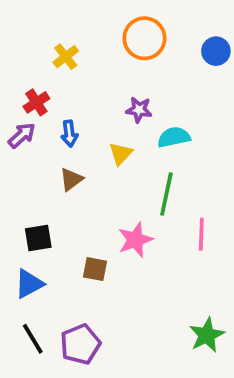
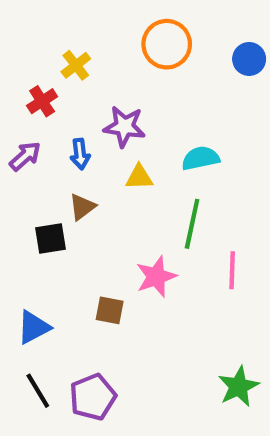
red cross: (36, 102) -> (42, 101), moved
purple star: (139, 110) -> (124, 127), moved, size x1.4
yellow triangle: (121, 154) -> (139, 177), turned 45
black square: (38, 238) -> (50, 239), moved

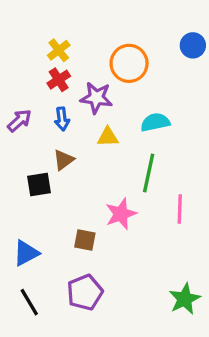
orange circle: (167, 44) -> (129, 63), moved
red cross: (42, 101) -> (59, 80), moved
purple pentagon: (93, 397) -> (85, 292), moved

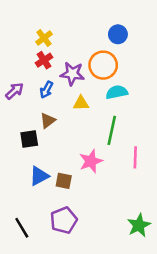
blue circle: (193, 45) -> (118, 34), moved
orange circle: (129, 63) -> (103, 65), moved
blue arrow: (62, 119) -> (46, 90), turned 35
blue triangle: (26, 253) -> (39, 176), moved

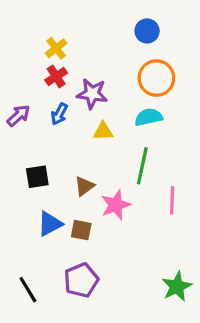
blue circle: (118, 34) -> (147, 31), moved
orange circle: (103, 65) -> (156, 78), moved
brown triangle: (48, 121) -> (84, 186), moved

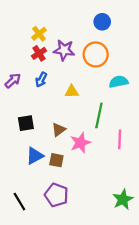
orange circle: (156, 78) -> (96, 54), moved
purple star: (92, 94) -> (64, 50), moved
cyan semicircle: (149, 117) -> (119, 82), moved
purple pentagon: (81, 280) -> (56, 195), turned -30

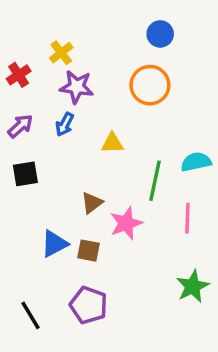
purple star: (64, 50) -> (77, 87), moved
red cross: (39, 53) -> (19, 75), moved
cyan semicircle: (119, 82) -> (196, 162), moved
black square: (26, 123) -> (25, 174), moved
green star: (123, 199) -> (193, 286), moved

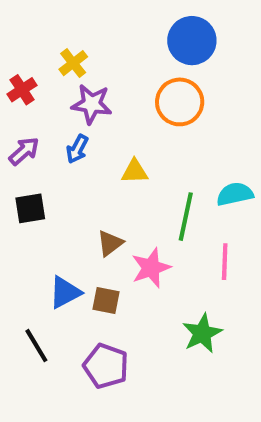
blue circle: (160, 34) -> (192, 41), size x1.5
green star: (193, 286) -> (202, 333), moved
black line: (31, 315) -> (36, 346), moved

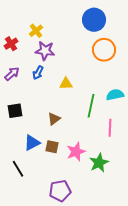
orange circle: (180, 102) -> (104, 50), moved
black square: (30, 208) -> (15, 111), moved
pink star: (151, 268) -> (76, 152), moved
purple pentagon: (106, 366) -> (60, 191), moved, turned -30

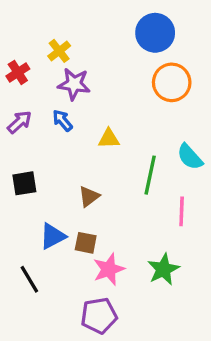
blue arrow: (38, 73) -> (62, 120), turned 112
cyan semicircle: (115, 95) -> (190, 157), turned -120
pink star: (76, 152) -> (109, 269), moved

